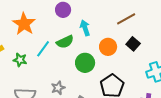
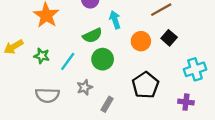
cyan line: (43, 49) -> (68, 61), moved
green circle: (85, 63) -> (103, 59), moved

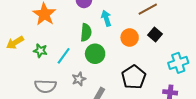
green semicircle: (92, 36) -> (86, 32), turned -60

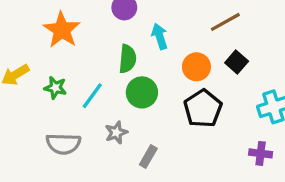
black pentagon: (134, 77) -> (203, 108), moved

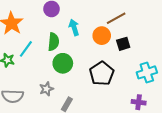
black square: (237, 62) -> (123, 44), turned 32
orange circle: (196, 67) -> (102, 36), moved
cyan line: (92, 96) -> (26, 49), moved

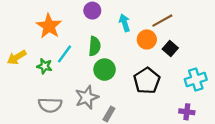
cyan arrow: (74, 27) -> (125, 23), moved
black square: (123, 44) -> (170, 48), turned -32
gray star: (46, 89) -> (87, 97), size x1.5

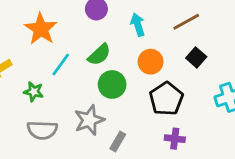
orange circle: (147, 39) -> (151, 62), moved
green semicircle: (95, 46) -> (99, 55), turned 42
green star: (44, 66) -> (34, 92), moved
purple cross: (187, 112) -> (175, 139), moved

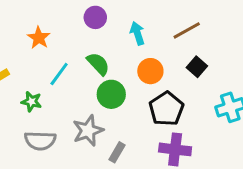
orange star: (41, 29) -> (39, 38), size x0.7
green semicircle: (99, 55) -> (98, 64), turned -90
purple cross: (175, 139) -> (175, 149), size x1.5

